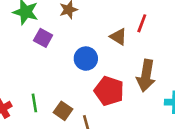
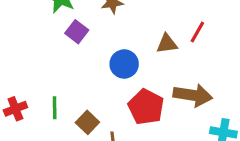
brown triangle: (118, 37) -> (167, 44), turned -48
brown arrow: (146, 76) -> (193, 95), turned -100

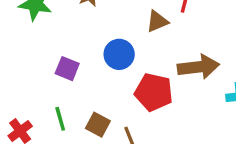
purple square: (77, 32) -> (67, 69), moved

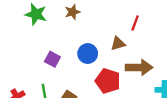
brown triangle: (157, 21) -> (118, 44), moved

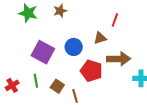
purple square: (52, 59) -> (43, 52), size x1.6

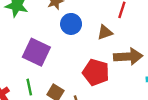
blue circle: (74, 47) -> (71, 24), moved

